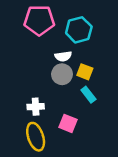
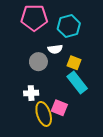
gray circle: (62, 74) -> (38, 62), moved
cyan rectangle: (88, 95) -> (77, 83), size x1.5
yellow ellipse: (36, 137) -> (44, 114), moved

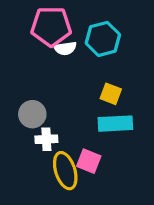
white semicircle: (55, 49) -> (65, 48), moved
gray circle: (38, 62) -> (32, 114), moved
cyan rectangle: (77, 83) -> (115, 124), turned -55

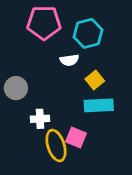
white semicircle: (65, 48) -> (69, 60), moved
yellow square: (111, 94) -> (95, 80), turned 30
gray circle: (32, 114) -> (16, 88), moved

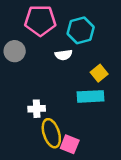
yellow square: (95, 80) -> (99, 73), moved
gray circle: (16, 88) -> (15, 51), moved
pink square: (76, 137) -> (70, 144), moved

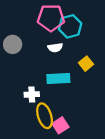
pink pentagon: (40, 21) -> (51, 18), moved
cyan rectangle: (90, 96) -> (58, 78), moved
pink square: (70, 144) -> (60, 125), turned 35

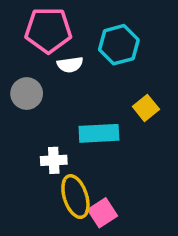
pink pentagon: (51, 18) -> (48, 30), moved
gray circle: (13, 44) -> (27, 94), moved
white semicircle: (55, 48) -> (70, 65), moved

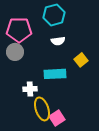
pink pentagon: (48, 30) -> (19, 30), moved
cyan hexagon: (119, 45) -> (54, 15), moved
white semicircle: (70, 65) -> (58, 41), moved

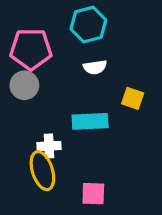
yellow square: (81, 60) -> (133, 98), turned -32
yellow ellipse: (42, 109) -> (42, 171), moved
pink square: (57, 118) -> (93, 194), turned 35

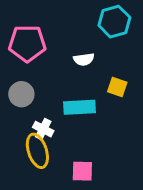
cyan hexagon: (88, 25) -> (114, 22), moved
gray circle: (24, 85) -> (21, 94), moved
white cross: (49, 146) -> (43, 129), turned 30

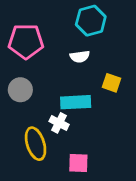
cyan hexagon: (114, 22) -> (91, 21), moved
white cross: (43, 129) -> (59, 123), moved

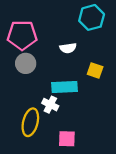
cyan hexagon: (91, 21) -> (92, 17), moved
gray circle: (20, 90) -> (26, 63), moved
yellow ellipse: (36, 144) -> (30, 122), turned 32

